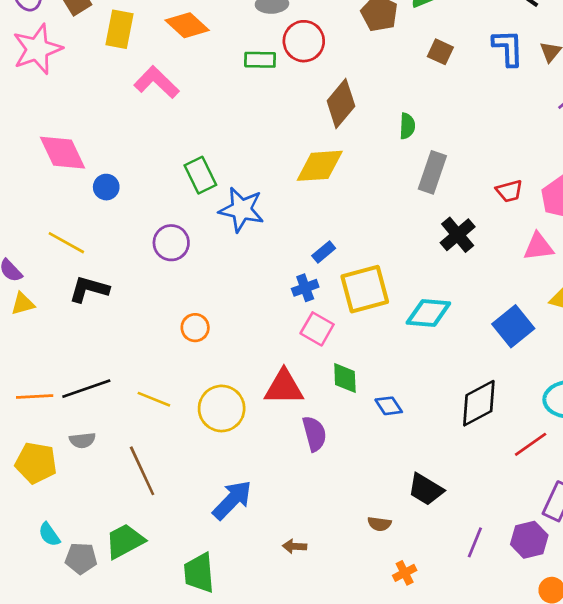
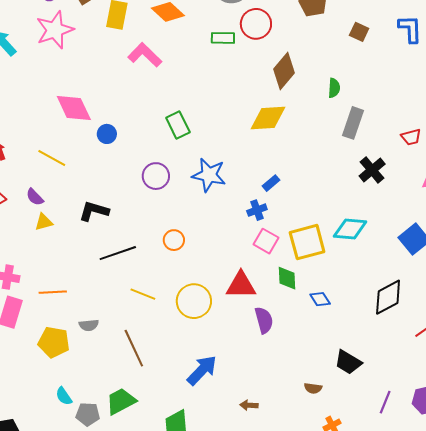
blue star: (241, 210) -> (209, 175), moved
yellow line: (66, 243) -> (52, 158), moved
yellow square: (365, 289) -> (307, 242), moved
black line: (86, 389) -> (118, 253), moved

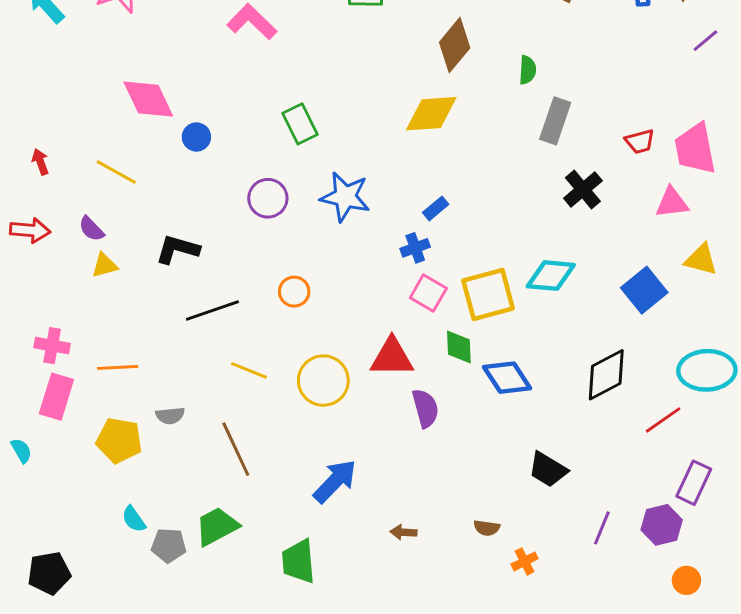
blue diamond: (320, 299) -> (507, 378), size x1.6
brown semicircle: (313, 388) -> (487, 528), moved

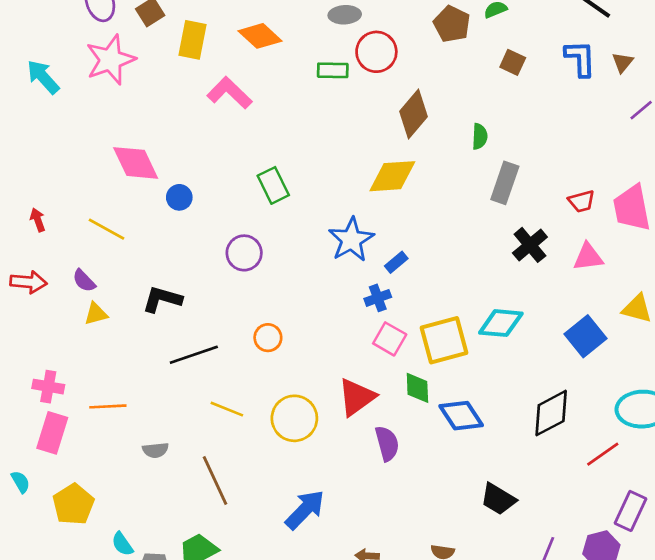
blue star: (345, 197) -> (351, 240), moved, turned 30
pink triangle: (672, 203) -> (588, 257), moved
red triangle: (392, 357) -> (357, 397), turned -36
yellow pentagon: (119, 440) -> (73, 504), moved, turned 30

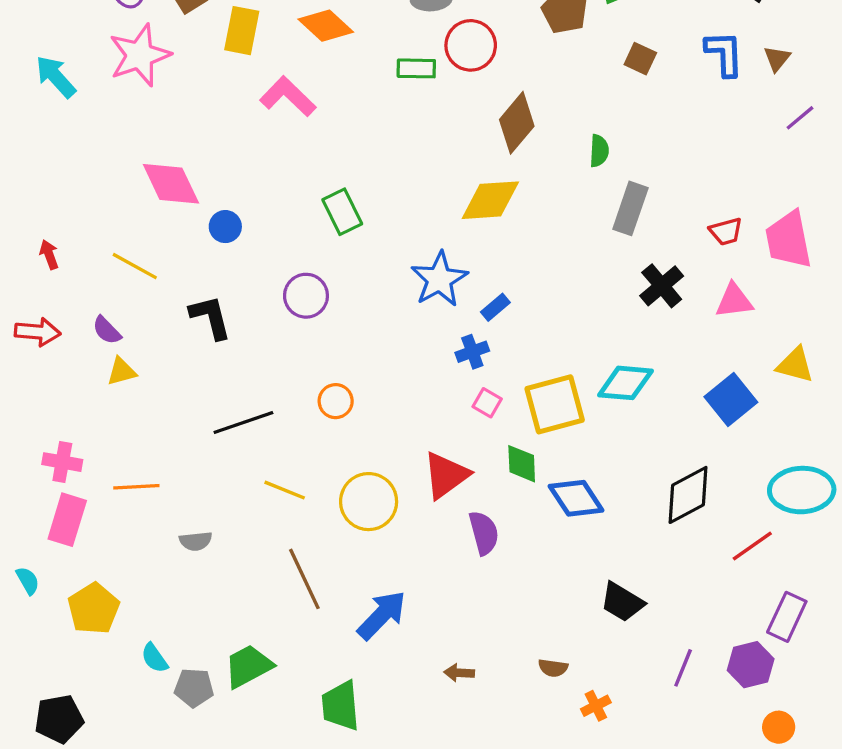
black L-shape: (162, 299) -> (210, 317), moved, turned 60
pink square: (390, 339) -> (487, 403), size x0.7
brown line: (215, 481) -> (304, 579), moved

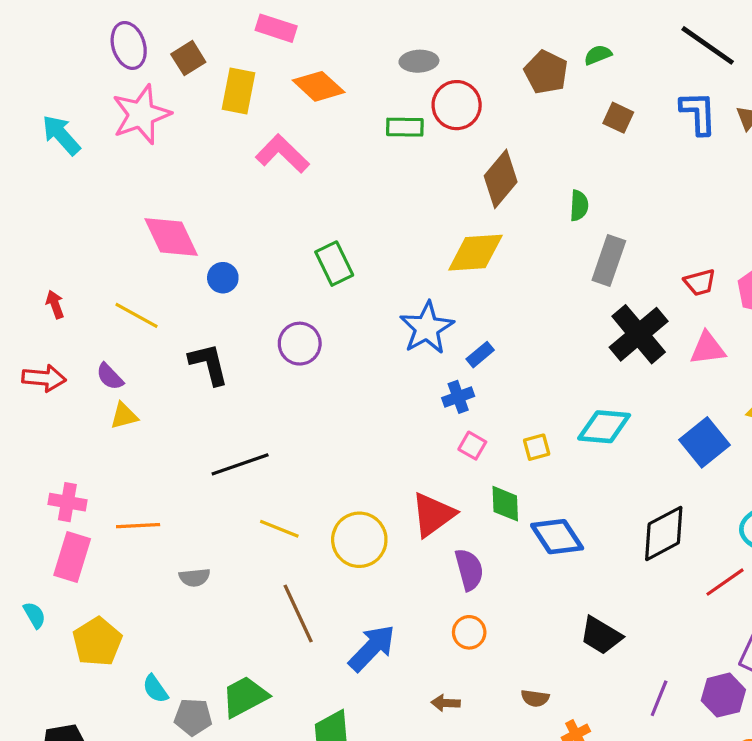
black cross: (662, 286) -> (639, 334), size x1.4
orange circle: (336, 401) -> (469, 632), moved
yellow square: (555, 404) -> (537, 447), size x0.5

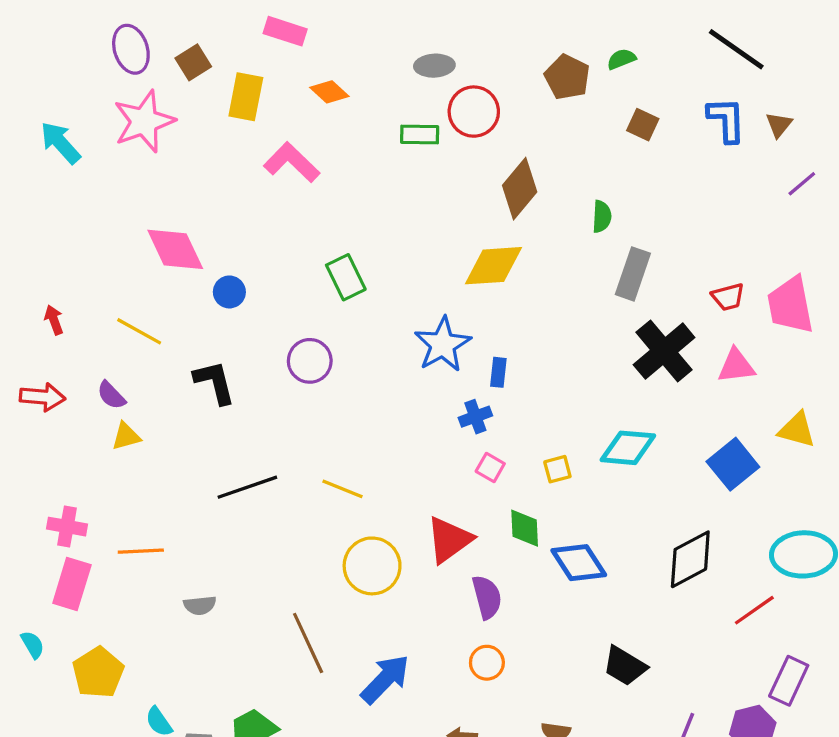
orange diamond: (319, 86) -> (329, 92), size x0.7
blue rectangle: (480, 355) -> (498, 372), turned -44
yellow line: (279, 529) -> (343, 489), moved

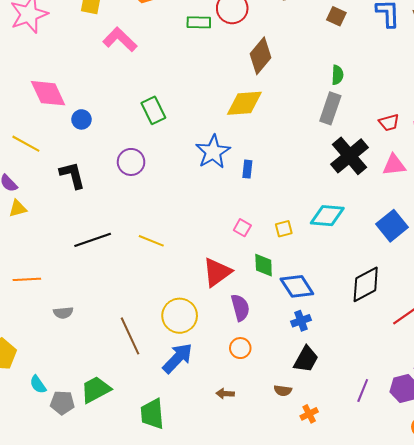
green semicircle: (602, 217) -> (337, 75), moved
blue cross: (475, 417) -> (301, 321), moved
yellow circle: (372, 566) -> (180, 316), moved
black trapezoid: (625, 666) -> (306, 359), moved, turned -92

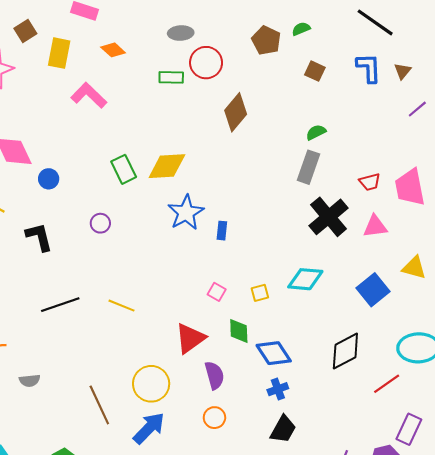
green semicircle: (337, 75) -> (316, 132), turned -120
yellow diamond: (244, 103) -> (167, 166), moved
purple circle: (131, 162) -> (100, 223), size x0.7

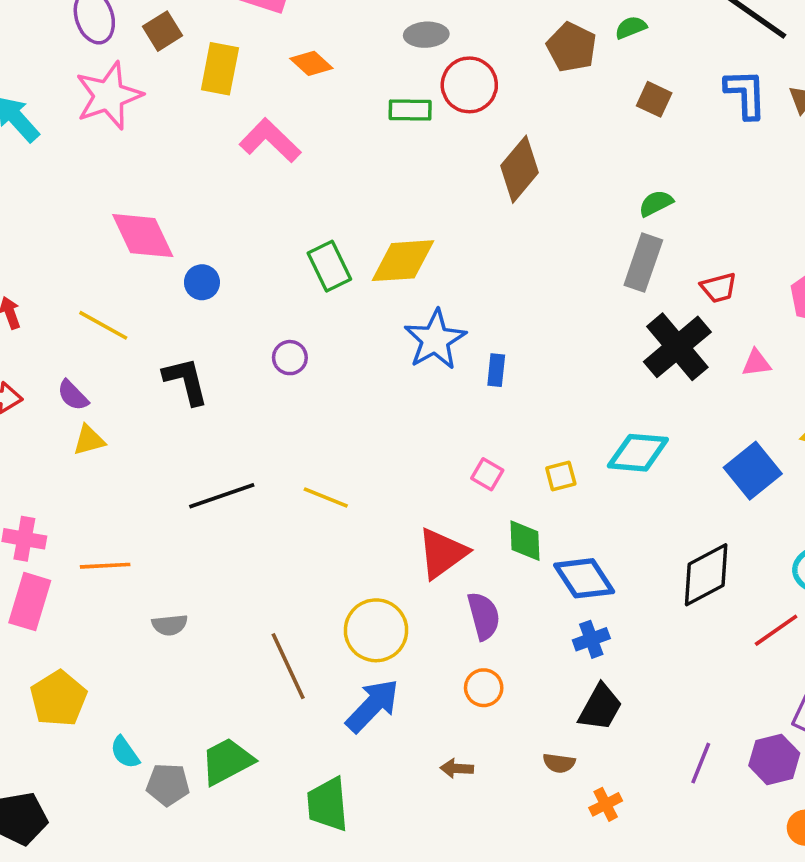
red trapezoid: (370, 182) -> (719, 288), moved
pink triangle: (375, 226) -> (756, 363), size x0.7

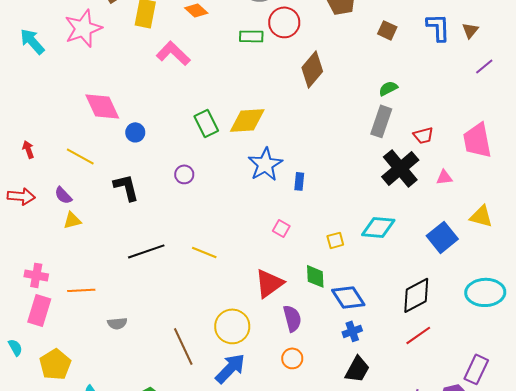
pink square: (487, 474) -> (281, 228), moved
red line: (776, 630) -> (418, 335), moved

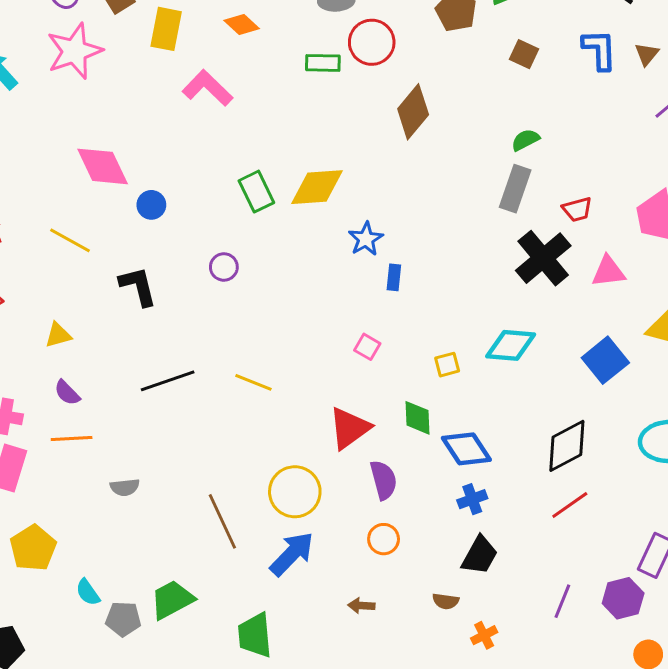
blue star: (265, 164) -> (366, 239), moved, size x0.7
pink triangle: (444, 177) -> (608, 271), size x1.4
purple semicircle: (63, 195) -> (67, 393), moved

